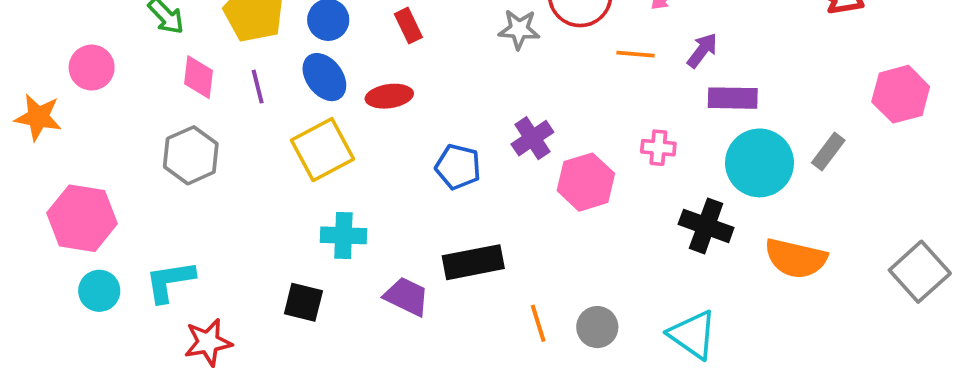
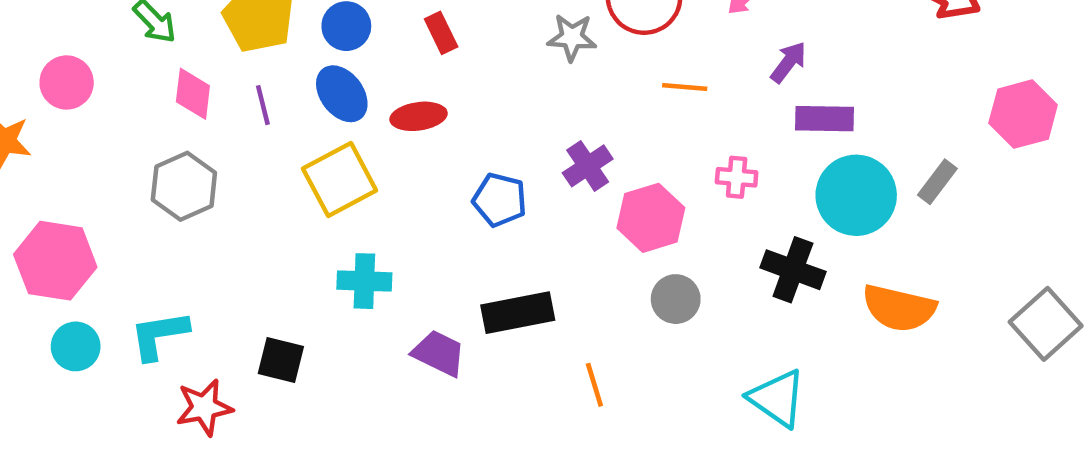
orange line: (635, 54) -> (685, 87), moved
black square: (303, 302) -> (281, 360), moved
gray circle: (597, 327) -> (676, 299), moved

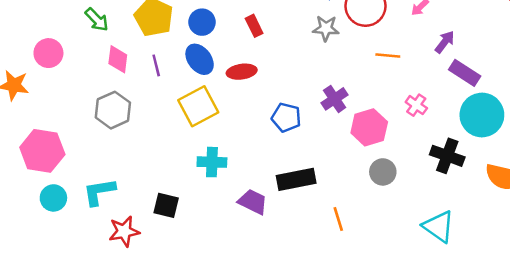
purple rectangle: (825, 119) -> (465, 73), turned 32
pink cross: (737, 177) -> (416, 105), turned 30

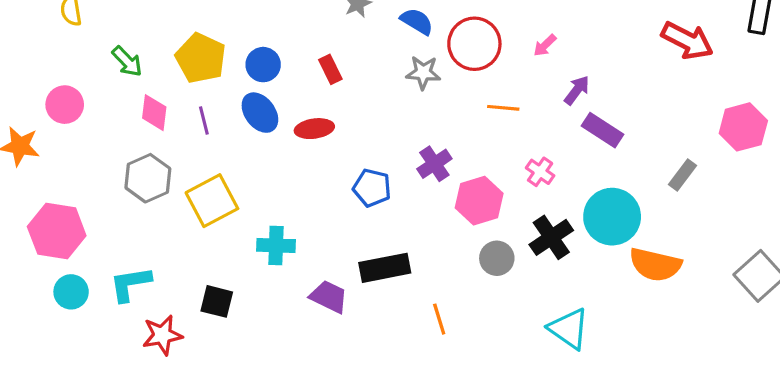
yellow square: (198, 106) -> (212, 201), moved
cyan circle: (482, 115) -> (612, 217), moved
black cross: (447, 156) -> (551, 237), moved, turned 36

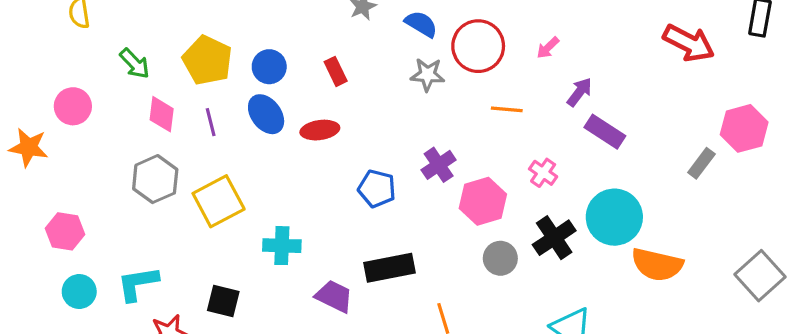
gray rectangle: (682, 175) -> (701, 163), moved
pink hexagon: (57, 231) -> (65, 231), size x0.7

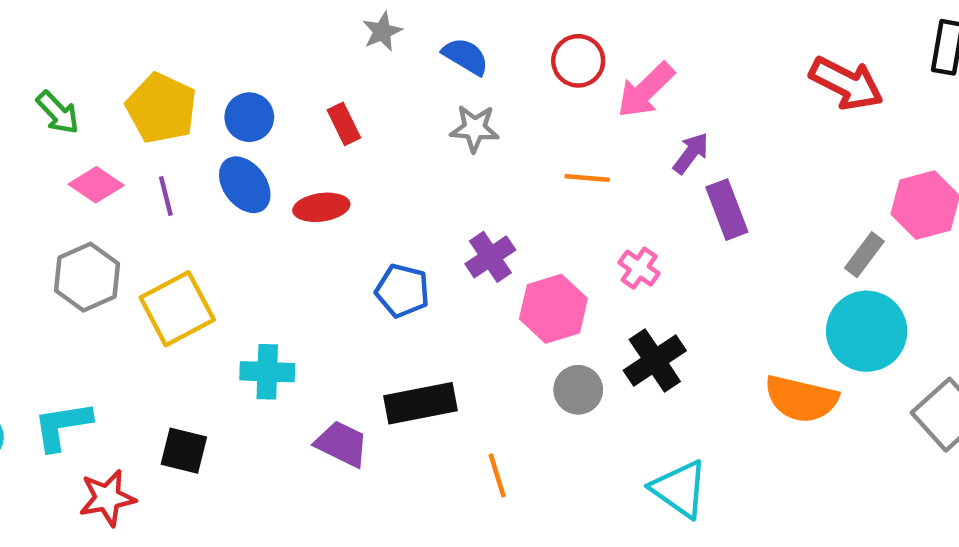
red circle: (478, 46) -> (578, 61), moved, size x0.7
pink arrow: (548, 48) -> (646, 90), size x1.8
pink diamond: (162, 114) -> (96, 185), turned -63
purple rectangle: (605, 132) -> (727, 210), turned 36
cyan circle: (614, 217) -> (867, 331), moved

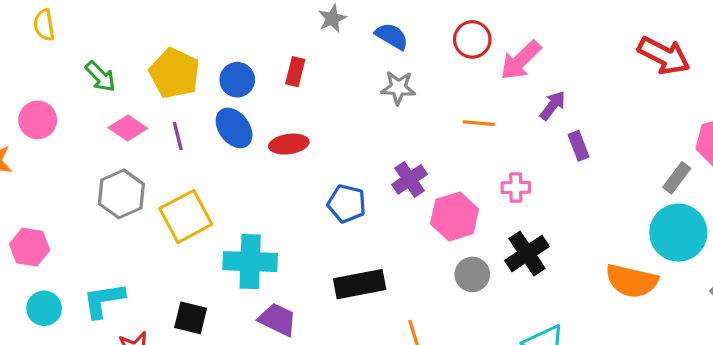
red rectangle: (344, 124) -> (295, 72), moved, turned 40
purple rectangle: (727, 210) -> (579, 146), size x0.7
pink cross: (639, 268) -> (516, 188), turned -36
cyan cross: (267, 372) -> (250, 262), size x1.4
purple trapezoid: (342, 444) -> (278, 320), moved

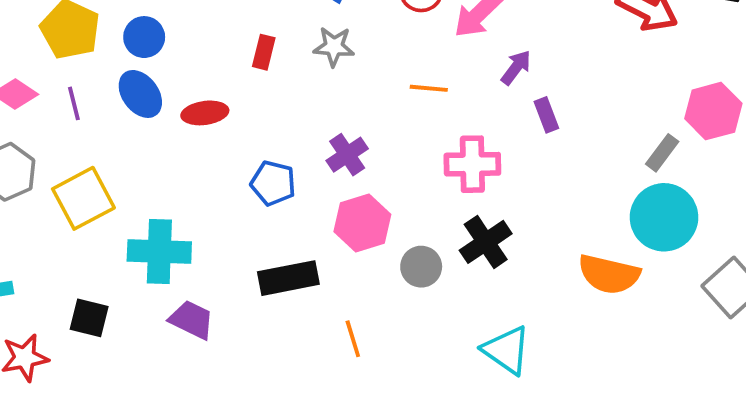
red rectangle: (295, 72) -> (264, 52), moved
pink cross: (516, 188) -> (472, 164), size x1.6
pink hexagon: (455, 216) -> (362, 223), moved

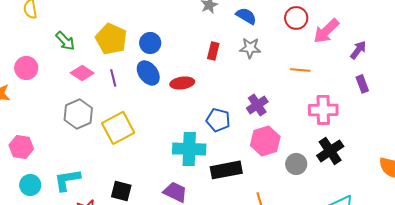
purple arrow: (516, 67) -> (358, 50), moved
cyan cross: (159, 251) -> (189, 149), moved

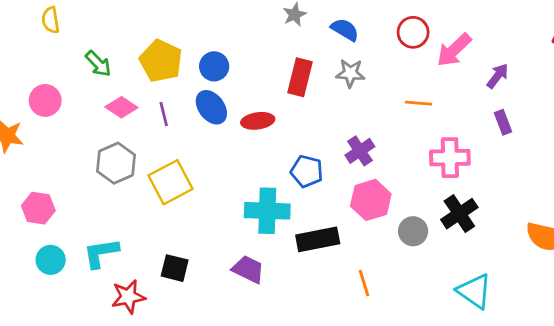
red rectangle: (213, 51) -> (300, 77), size x1.5

